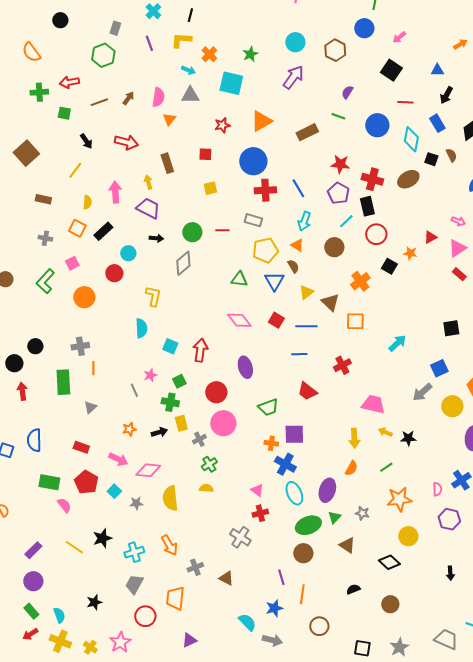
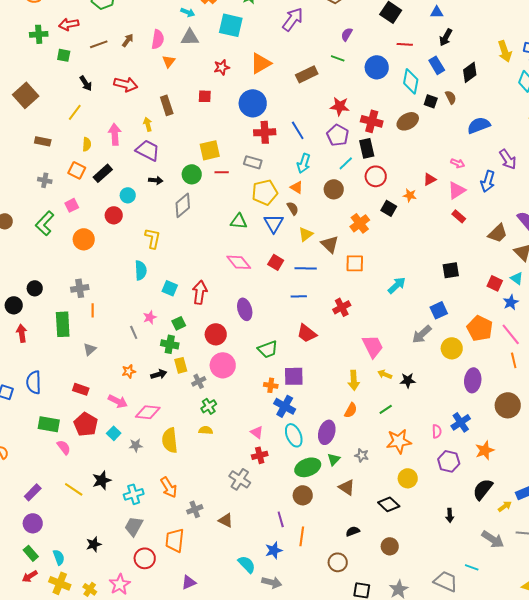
yellow square: (210, 188) -> (210, 150), moved, size x1.5
pink trapezoid: (373, 404) -> (373, 346), turned 50
brown circle: (319, 626) -> (338, 562), moved

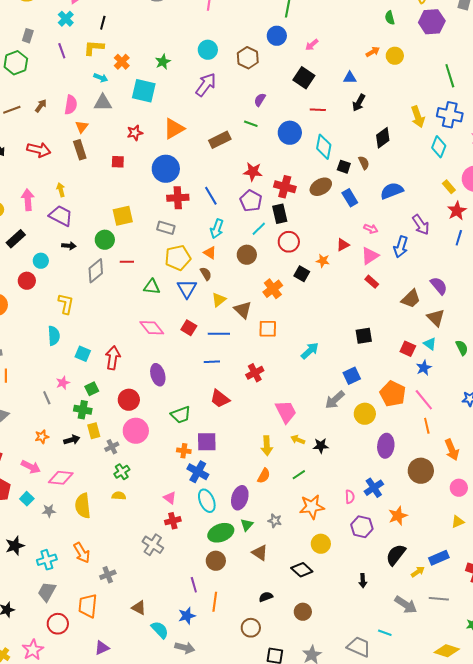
blue rectangle: (437, 65) -> (350, 198), moved
brown rectangle: (167, 105) -> (80, 150), moved
red line: (222, 172) -> (127, 262), moved
brown triangle: (226, 520) -> (139, 608), moved

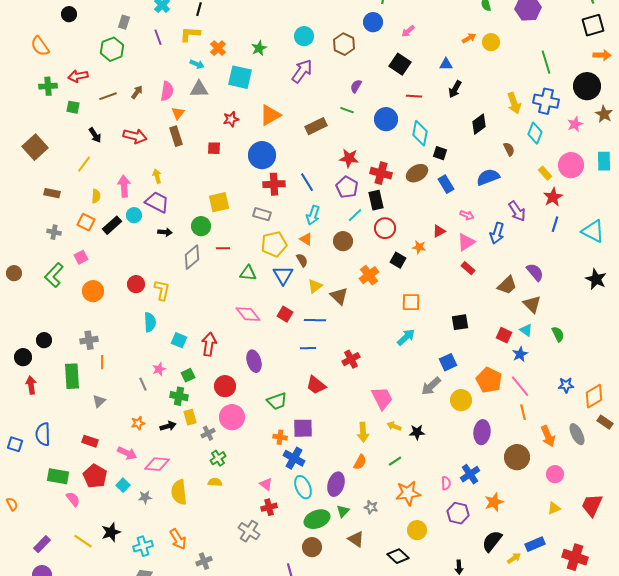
brown semicircle: (364, 163) -> (509, 149), moved
cyan circle: (41, 261) -> (134, 215), moved
red circle: (27, 281) -> (136, 284), moved
orange square: (268, 329) -> (411, 302), moved

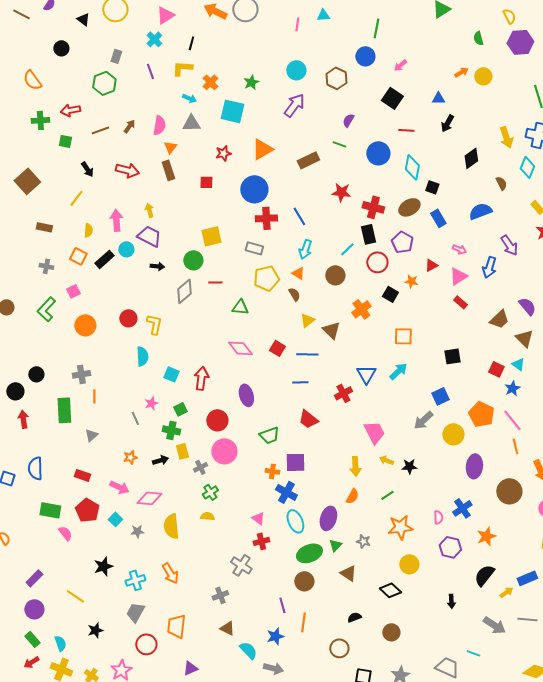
purple pentagon: (347, 187) -> (402, 242), moved
blue triangle: (283, 275) -> (366, 374), moved
yellow line: (83, 541) -> (75, 596), moved
gray cross: (204, 561) -> (220, 595), moved

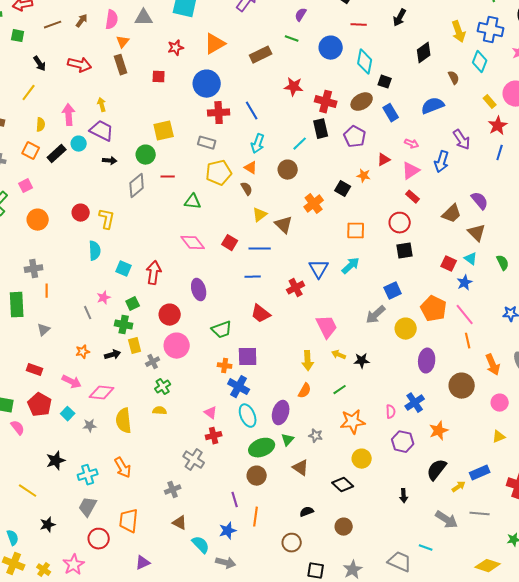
red circle: (377, 262) -> (400, 223), moved

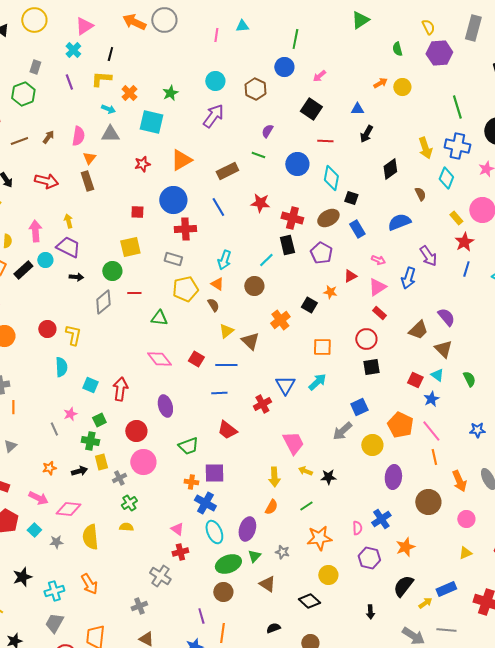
red square: (159, 77) -> (137, 212), moved
blue line: (252, 111) -> (218, 207), moved

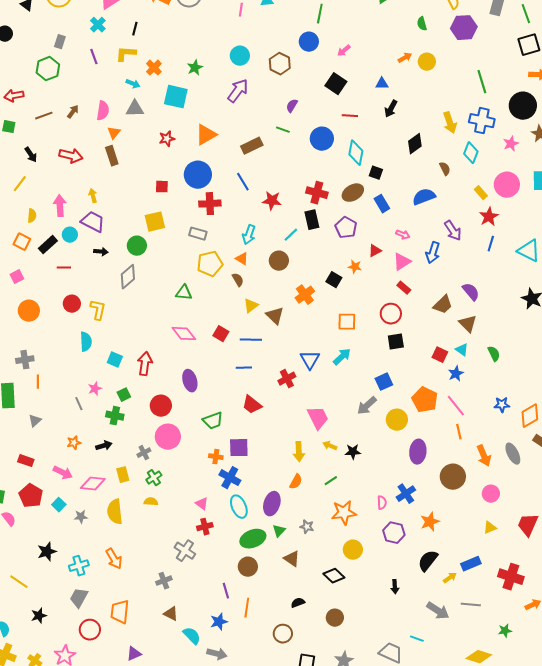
red star: (260, 203) -> (272, 201), moved
red line: (134, 293) -> (64, 268), moved
yellow rectangle: (101, 462) -> (123, 475), moved

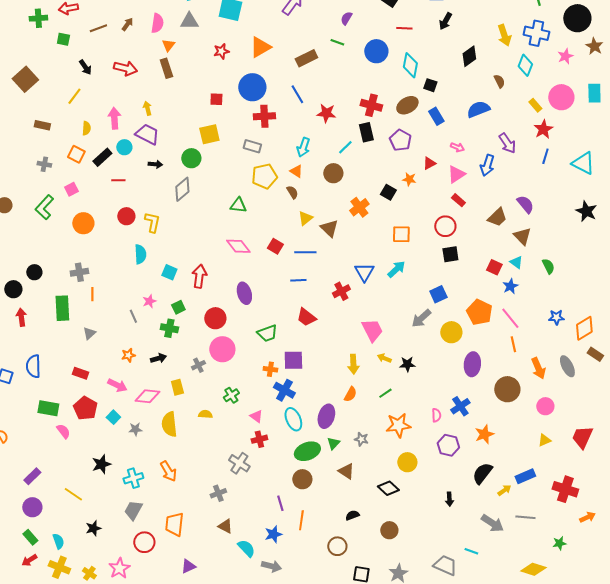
green cross: (154, 478) -> (231, 395), moved

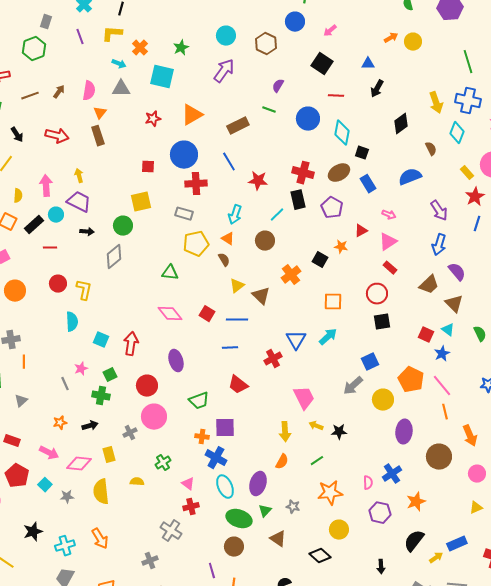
blue arrow: (487, 165) -> (439, 245), moved
green ellipse: (307, 451) -> (239, 519), turned 40

